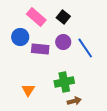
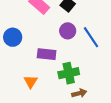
blue circle: (20, 37) -> (13, 37), moved
purple rectangle: (40, 49) -> (47, 54), moved

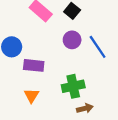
purple rectangle: (47, 54) -> (34, 65), moved

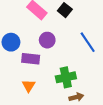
purple circle: (72, 40) -> (47, 40), moved

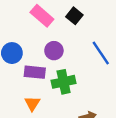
green cross: (66, 77) -> (64, 82), moved

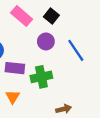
purple circle: (54, 51) -> (46, 41), moved

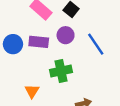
purple rectangle: (15, 68) -> (39, 42), moved

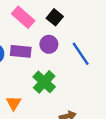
green cross: (61, 71) -> (44, 82), turned -35

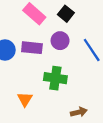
green cross: (44, 82) -> (55, 78), turned -35

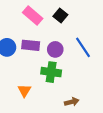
purple circle: (60, 41) -> (55, 49), moved

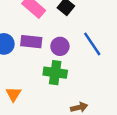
orange triangle: (24, 91) -> (13, 94), moved

